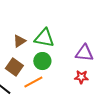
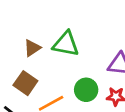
green circle: (42, 61) -> (86, 90), moved

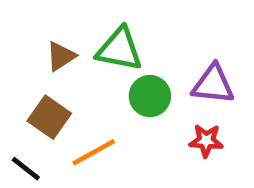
green circle: (86, 90) -> (150, 96), moved

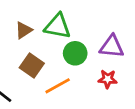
brown square: (49, 117) -> (32, 65), moved
orange line: (94, 152) -> (58, 86), moved

